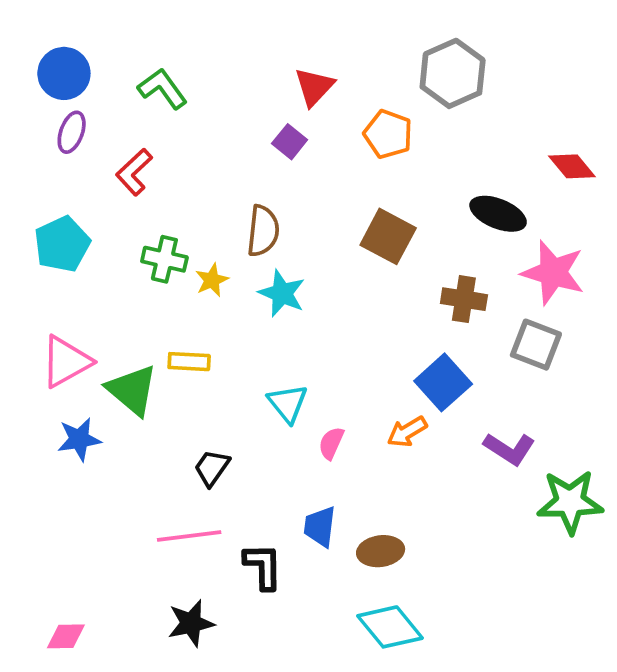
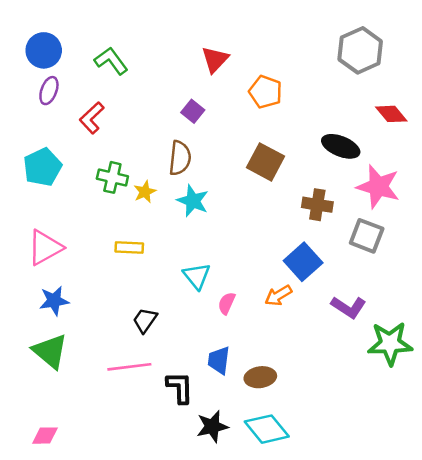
gray hexagon: (453, 73) -> (360, 50), moved
purple square: (290, 142) -> (193, 111), moved
green triangle: (132, 390) -> (50, 351), moved
black star: (191, 623) -> (212, 426), moved

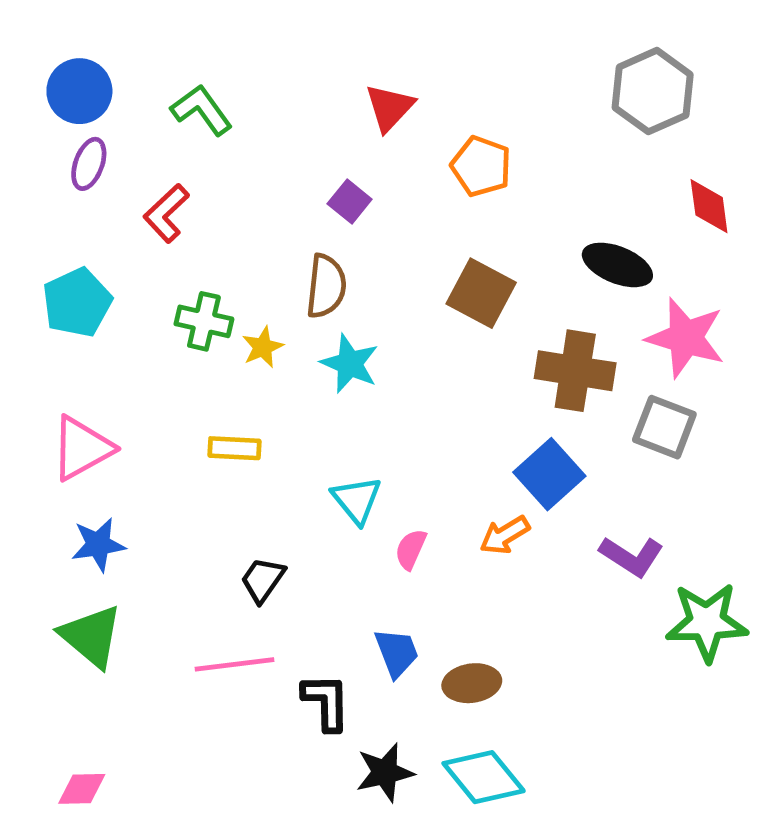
red diamond: (391, 114) -> (709, 206), turned 32
brown cross: (317, 205) -> (575, 371), size x1.4
blue trapezoid: (219, 360) -> (397, 653), turned 152

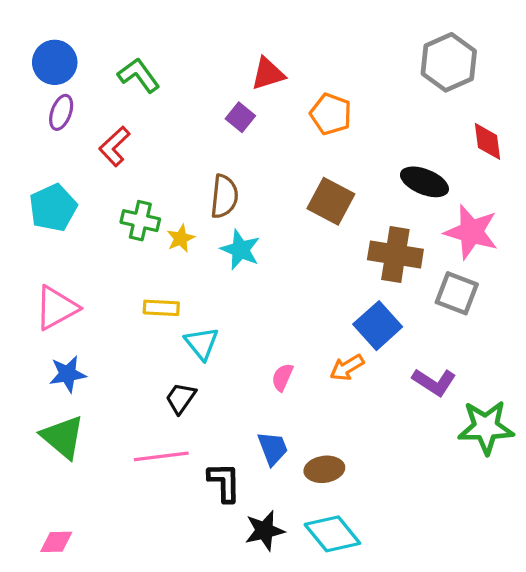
red triangle: (390, 108) -> (268, 74), turned 30
purple square: (350, 202) -> (240, 117), moved
cyan triangle: (357, 500) -> (202, 343), moved

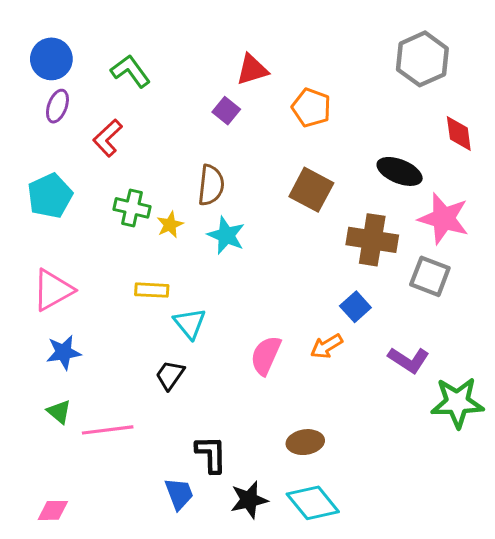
blue square: (378, 326) -> (355, 307), size x0.7
pink semicircle: (282, 377) -> (266, 355), size x1.5
green triangle: (63, 437) -> (59, 412), size x0.6
blue trapezoid: (273, 448) -> (179, 494), moved
pink line: (161, 456) -> (108, 430), moved

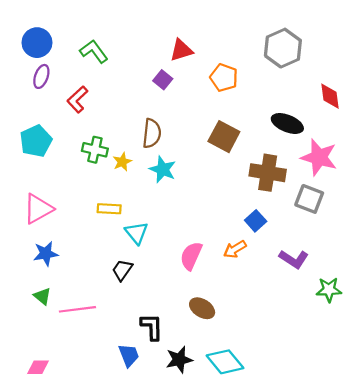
gray hexagon: (422, 59) -> (283, 48), moved
green star: (457, 403) -> (329, 290), size x0.7
brown ellipse: (305, 442) -> (202, 308), moved, turned 40

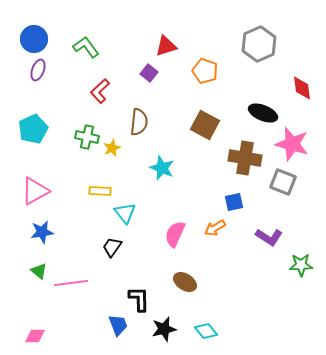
red L-shape: (77, 99) -> (100, 91), moved
cyan star: (163, 169) -> (162, 168), moved
blue square: (256, 221) -> (234, 202), turned 30
cyan diamond: (225, 362) -> (206, 331), size x0.7

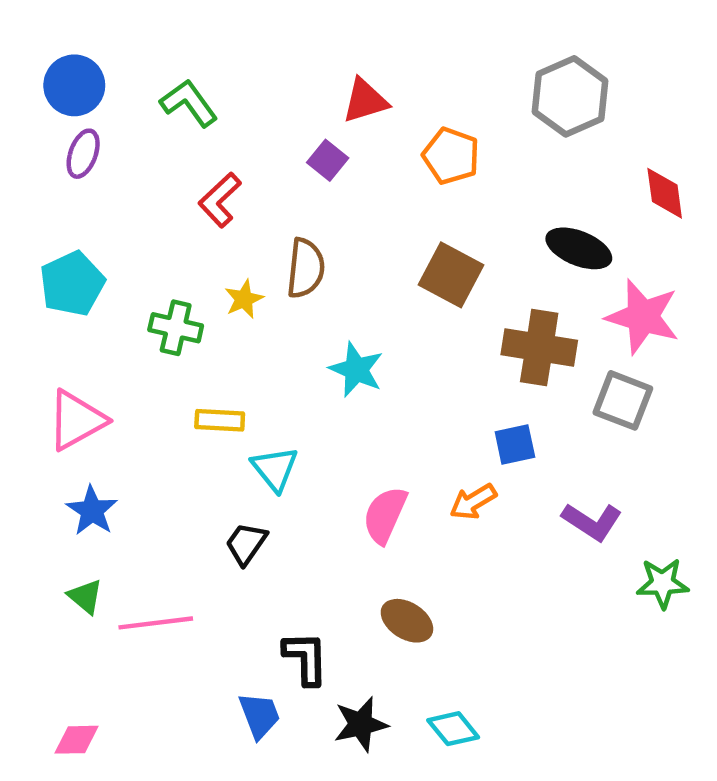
green cross: (87, 137) -> (176, 328), moved
yellow star: (112, 148) -> (244, 299), moved
blue star: (42, 232) -> (92, 511), turned -30

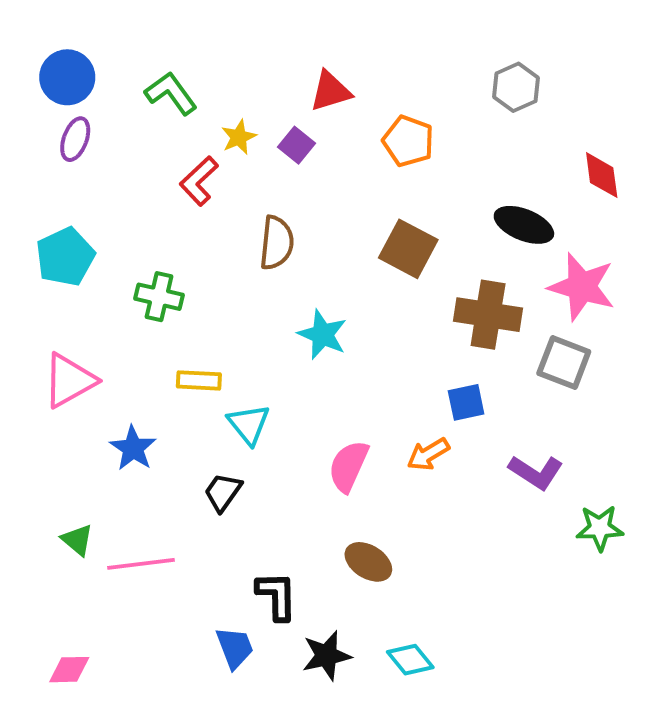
gray hexagon: (570, 96) -> (516, 87), size x0.7
yellow star: (244, 299) -> (239, 137), moved
blue star: (92, 511) -> (133, 448), moved

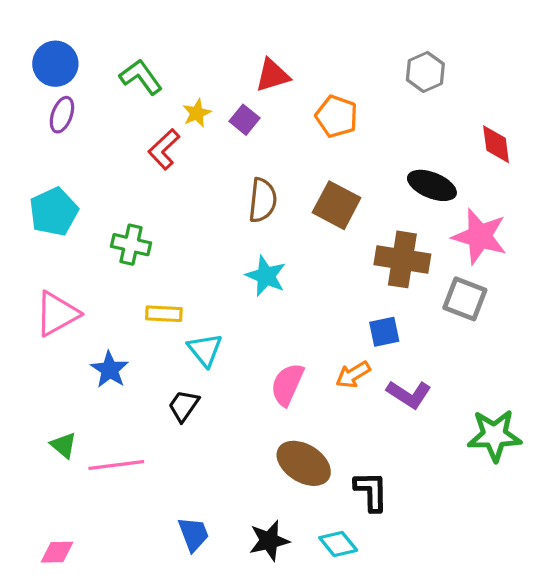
brown semicircle: (277, 243) -> (263, 200), moved
purple L-shape: (536, 472) -> (409, 394), moved
green star: (600, 528) -> (494, 435), size x1.4
brown ellipse: (368, 562) -> (304, 463), size x1.4
black L-shape: (277, 596) -> (371, 491), moved

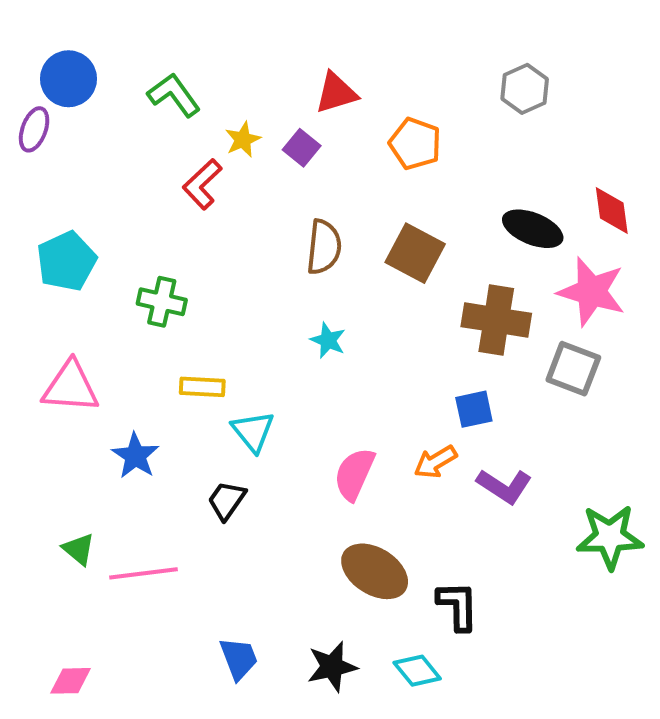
purple ellipse: (62, 115) -> (34, 129), moved
red diamond: (496, 144) -> (612, 211), moved
cyan star: (266, 276) -> (328, 340), size x0.7
pink triangle: (57, 314) -> (71, 387), turned 33

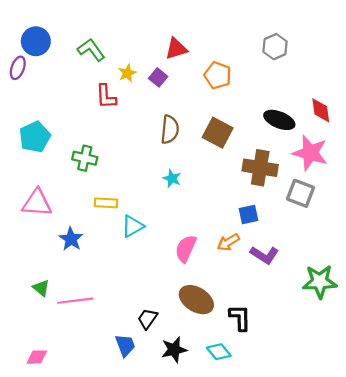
red L-shape: (202, 184) -> (106, 97), turned -50
cyan triangle: (253, 431) -> (133, 226), turned 40
black trapezoid: (227, 500) -> (147, 319), moved

